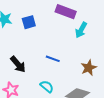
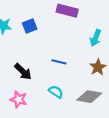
cyan arrow: (81, 30) -> (95, 38), moved

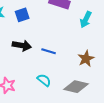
cyan arrow: (95, 38) -> (86, 20), moved
black arrow: (23, 72) -> (22, 46), moved, turned -36

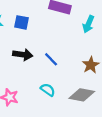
blue square: (22, 15) -> (21, 22), turned 32
blue line: (49, 51) -> (51, 59), turned 32

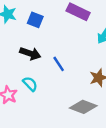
cyan semicircle: (48, 90) -> (30, 84), moved

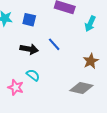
blue line: (59, 64) -> (54, 44), moved

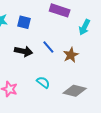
brown star: (91, 61) -> (71, 55), moved
cyan semicircle: (33, 75) -> (43, 82), moved

